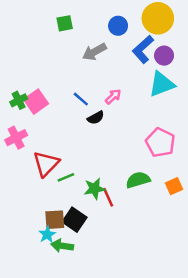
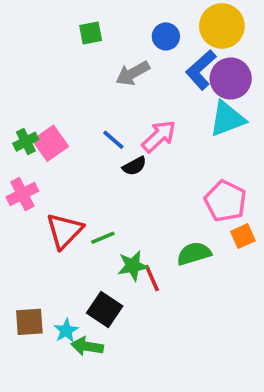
purple circle: (164, 56) -> (231, 79), size x1.5
pink arrow: (113, 97) -> (159, 136), size x1.5
green line: (66, 177) -> (103, 238), moved
orange square: (174, 186) -> (243, 236), moved
brown square: (55, 220) -> (29, 322), moved

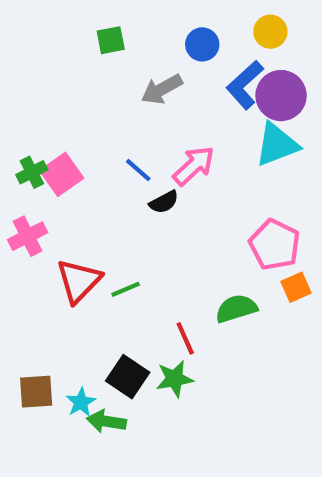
yellow circle: (222, 26) -> (270, 32), size x0.6
green star: (133, 266) -> (175, 379), moved

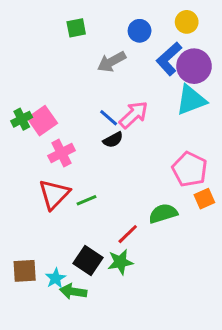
blue line: (138, 170) -> (109, 118), moved
pink cross: (28, 236) -> (61, 153), moved
red line: (185, 338) -> (128, 234), turned 70

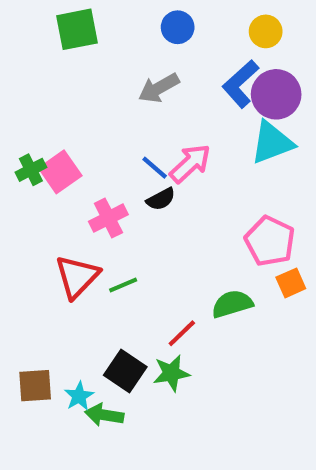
green square: (76, 28) -> (77, 29), moved, size x1.5
blue circle: (140, 31) -> (178, 27), moved
pink cross: (61, 153) -> (108, 218), moved

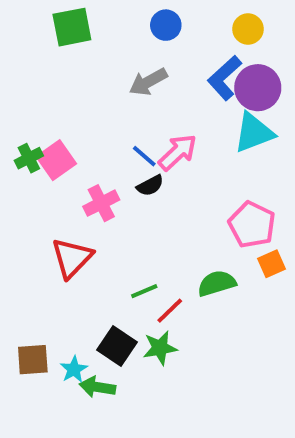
green line: (123, 285) -> (144, 291), moved

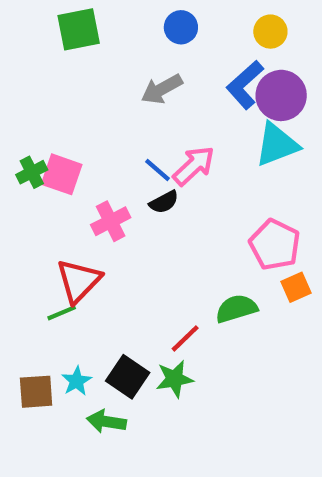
pink square: (56, 160) -> (62, 174), turned -36
green line: (144, 291) -> (62, 313), moved
cyan star: (74, 369) -> (77, 381), moved

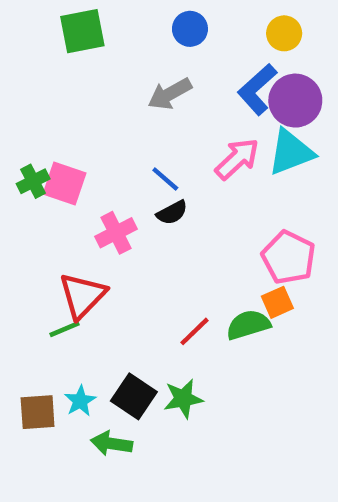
pink arrow: (194, 166) -> (237, 159), moved
orange square: (296, 287) -> (277, 302), moved
red line: (185, 338) -> (194, 331), moved

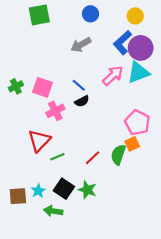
pink square: (64, 183) -> (43, 87), moved
green semicircle: (248, 325) -> (118, 155), turned -54
green line: (64, 329) -> (57, 157), moved
green star: (183, 399) -> (87, 190), turned 30

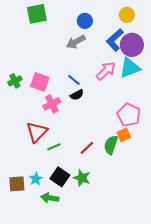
blue circle: (90, 14) -> (85, 21), moved

